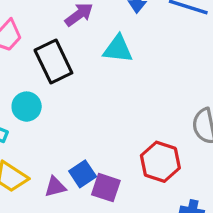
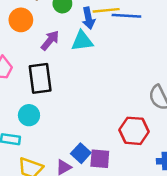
cyan triangle: (118, 49) -> (82, 41), moved
black rectangle: (53, 61) -> (40, 78), turned 32

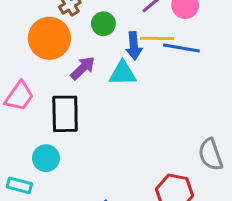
orange circle: (21, 20) -> (49, 38), size x1.4

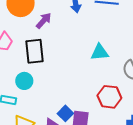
cyan triangle: (123, 73) -> (100, 52), moved

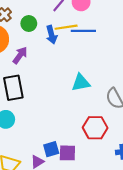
blue square: (65, 113) -> (51, 149), turned 35

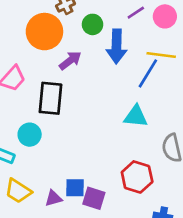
yellow line: (66, 27) -> (161, 55), moved
blue line: (83, 31) -> (148, 73), moved, turned -75
blue arrow: (51, 35) -> (117, 46), size x1.4

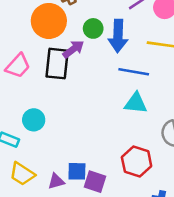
green circle: (93, 24) -> (93, 28), moved
blue line: (148, 73) -> (134, 72), moved, turned 68
black rectangle: (50, 98) -> (57, 64), moved

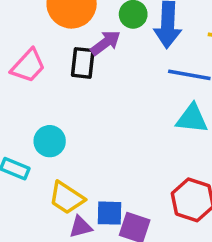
black rectangle: (57, 64) -> (83, 63), size x0.7
yellow trapezoid: (22, 174) -> (67, 198), moved

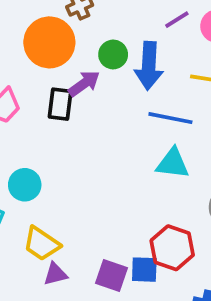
blue square: (110, 213) -> (144, 270), moved

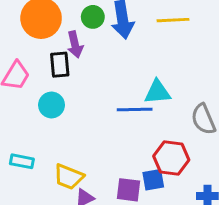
purple arrow: (84, 84) -> (75, 44), turned 125
blue line: (170, 118) -> (135, 110), moved
cyan circle: (25, 185) -> (51, 105), moved

